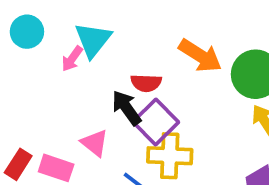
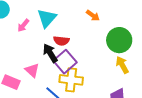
cyan triangle: (93, 40) -> (47, 18), moved
orange arrow: (200, 56) -> (93, 15), moved, size x0.6

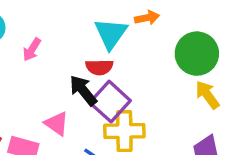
orange arrow: (93, 15) -> (147, 18), turned -40
cyan triangle: (47, 18) -> (111, 34), moved

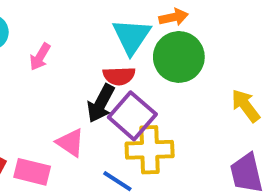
green circle: (197, 54) -> (179, 57), moved
black arrow: (83, 90) -> (101, 103), turned -112

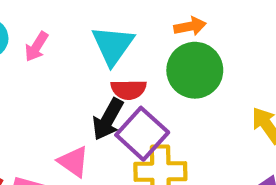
cyan triangle: (132, 36) -> (113, 45), moved
pink arrow: (40, 57) -> (36, 47), moved

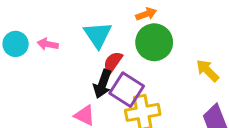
pink arrow: (36, 47) -> (48, 44), turned 78
red semicircle: (129, 89) -> (113, 62), turned 135

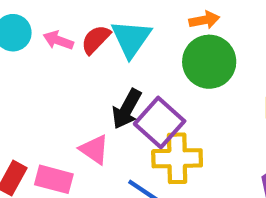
red semicircle: (113, 62) -> (96, 39), moved

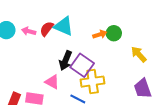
orange arrow: (204, 20) -> (100, 34), moved
cyan triangle: (131, 38) -> (64, 26), turned -35
green circle: (209, 62) -> (114, 33), moved, size x0.6

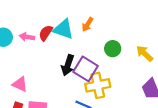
green circle: (114, 33) -> (113, 49), moved
orange arrow: (100, 34) -> (87, 24), moved, turned 144
pink triangle: (52, 82) -> (20, 84), moved

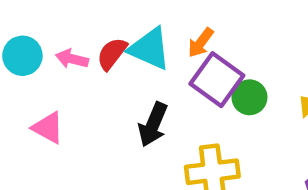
purple square: (86, 69) -> (217, 80), moved
pink triangle: (20, 84) -> (48, 128), moved

